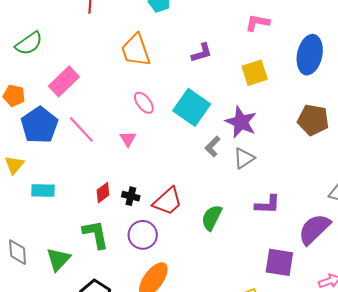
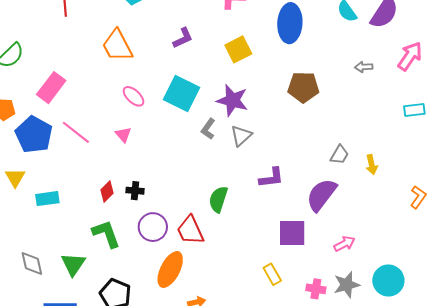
red trapezoid: (168, 201) -> (190, 230), moved, turned 116

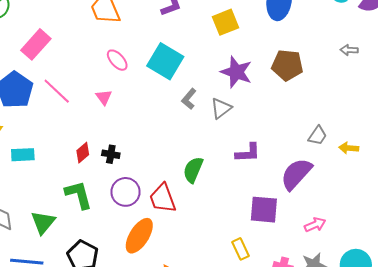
purple star: (232, 100) -> (236, 72), moved
yellow arrow: (372, 165) -> (349, 148), turned 102

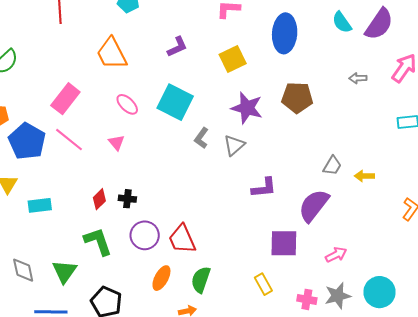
pink rectangle: (36, 44) -> (65, 99), moved
green semicircle: (193, 170) -> (201, 280), moved
orange ellipse: (139, 236) -> (161, 278), size x0.7

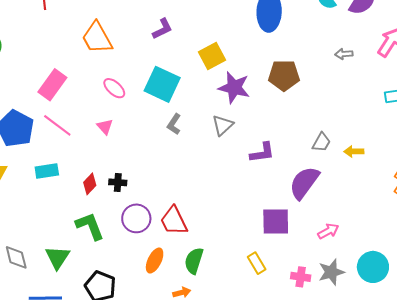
yellow square: (233, 59) -> (212, 56), moved
gray L-shape: (201, 138) -> (174, 124), moved
purple L-shape: (264, 188) -> (262, 153), moved
cyan rectangle: (40, 205) -> (47, 171), moved

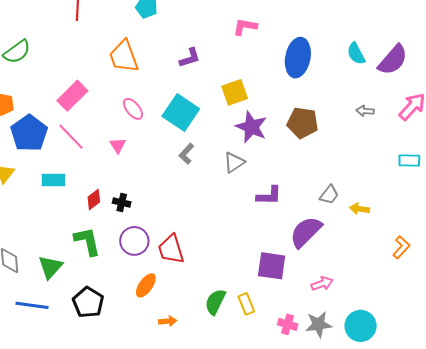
green semicircle: (194, 261) -> (215, 302), moved

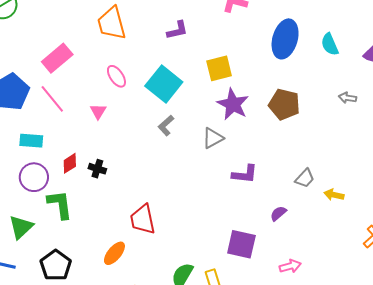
cyan semicircle: (356, 54) -> (330, 44), moved
purple semicircle: (306, 232) -> (278, 213), size x0.5
purple circle: (134, 241) -> (34, 177), moved

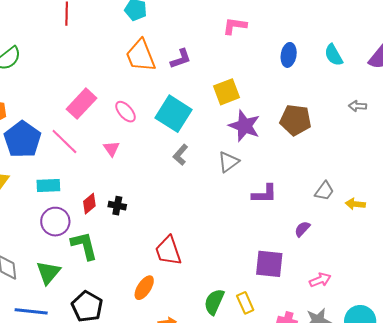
orange trapezoid: (112, 23) -> (141, 56), moved
blue ellipse: (285, 39) -> (289, 55), size x0.6
pink rectangle: (57, 58) -> (82, 104), moved

